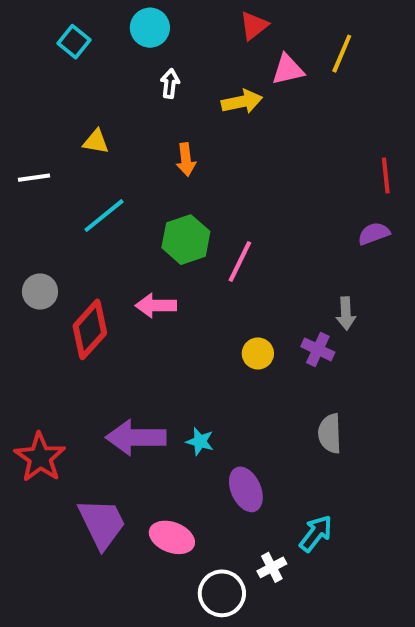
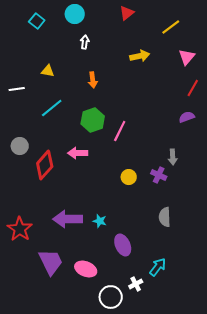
yellow line: (342, 54) -> (171, 27), turned 30
pink triangle: (288, 70) -> (187, 57), moved, turned -36
yellow arrow: (242, 102) -> (140, 56), moved
red line: (386, 176) -> (193, 88), turned 36

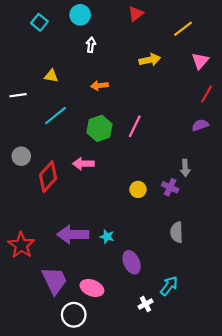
orange arrow: (93, 80) -> (99, 86), turned 91
pink line: (120, 131) -> (135, 126), moved
white circle: (111, 297) -> (74, 315), moved

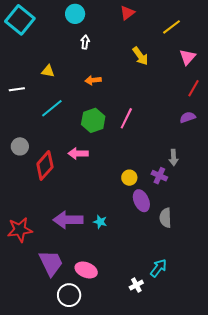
cyan square: (39, 22) -> (20, 20), moved, size x1.8
yellow arrow: (150, 60) -> (140, 56), turned 66
red star: (21, 245) -> (20, 230), turned 30
purple ellipse: (132, 262) -> (141, 201), moved

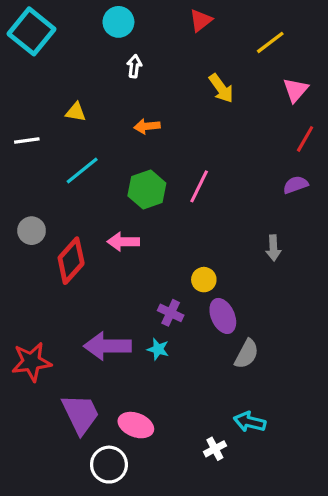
purple cross: (159, 176) -> (171, 313), moved
gray semicircle: (165, 218) -> (247, 354), moved, turned -150
cyan arrow: (158, 268) -> (250, 422), turned -114

